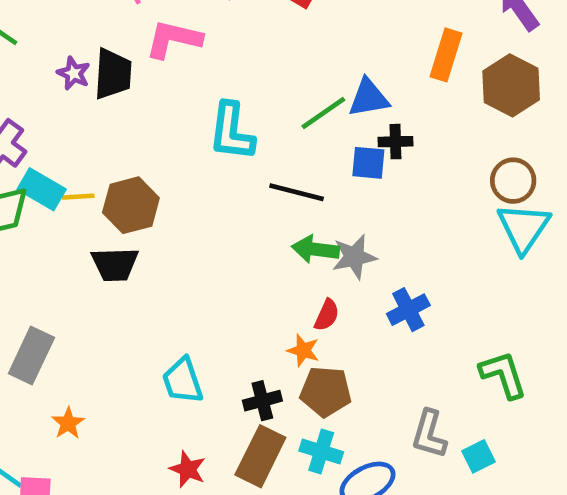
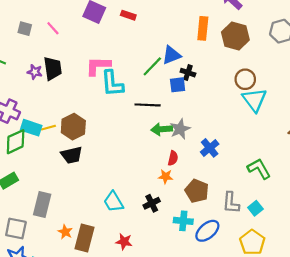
pink L-shape: (174, 39) -> (98, 66), moved
black cross: (395, 142) -> (188, 73), turned 32
brown pentagon: (326, 392) -> (197, 191), moved, turned 30
brown rectangle: (260, 456) -> (85, 238), moved

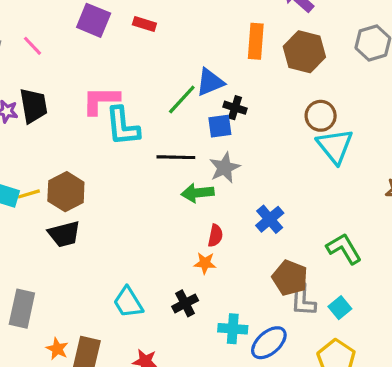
gray star: (180, 129) -> (225, 168), moved
brown pentagon: (197, 191) -> (290, 278), moved

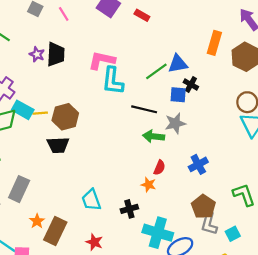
cyan cross: (233, 329) -> (158, 233), size x1.5

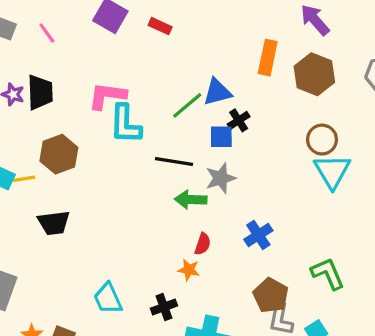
black cross: (191, 84) -> (239, 120), turned 32
brown hexagon: (65, 117) -> (59, 154), moved

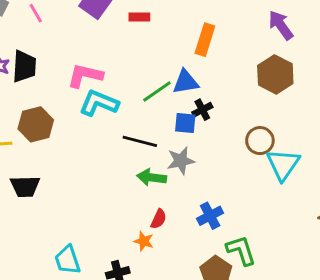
red rectangle: (160, 26) -> (139, 17), turned -30
orange rectangle: (268, 58) -> (205, 40), moved
cyan L-shape: (125, 124) -> (99, 103), turned 105
brown circle: (322, 140) -> (260, 141), moved
green L-shape: (328, 274) -> (241, 250), moved

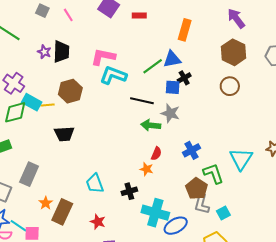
brown circle: (260, 141) -> (230, 86), moved
gray star: (181, 161) -> (170, 113), turned 30
cyan triangle: (283, 164) -> (241, 159), moved

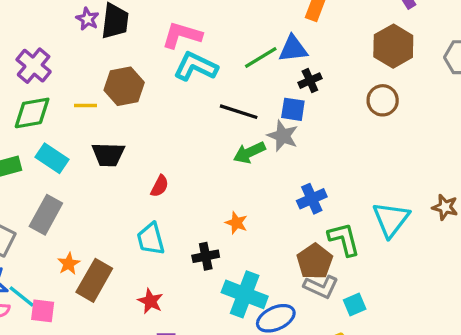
blue square: (173, 87) -> (293, 109), moved
cyan rectangle: (32, 102) -> (52, 158), moved
green arrow: (151, 125) -> (249, 153), turned -36
red semicircle: (156, 154) -> (160, 186), moved
gray L-shape: (202, 204) -> (321, 287), turned -85

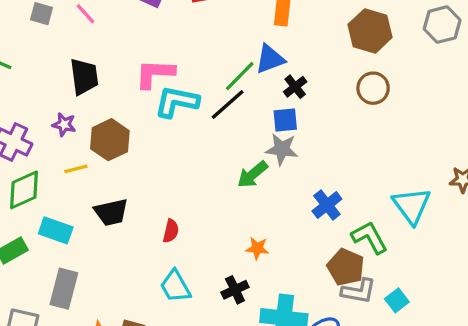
purple star: (87, 19) -> (64, 124), moved
black line: (239, 112) -> (228, 104), moved, turned -45

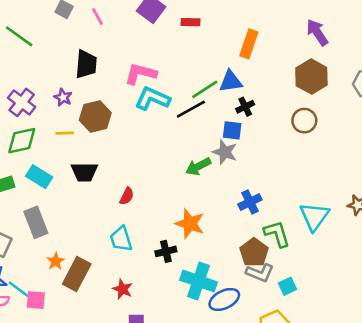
orange star: (257, 248) -> (190, 224), size x1.6
gray rectangle: (64, 289) -> (36, 222), turned -48

